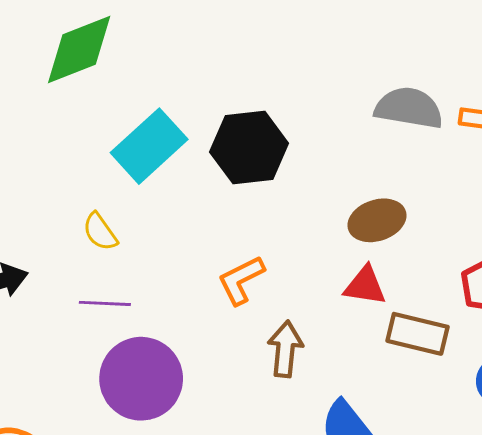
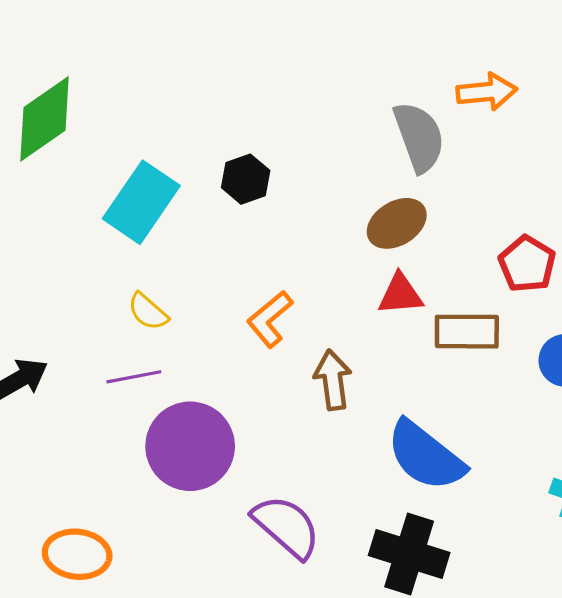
gray semicircle: (409, 108) -> (419, 137), moved, turned 74
black hexagon: (249, 148) -> (246, 179), size x0.6
yellow semicircle: (100, 232) -> (148, 312), moved

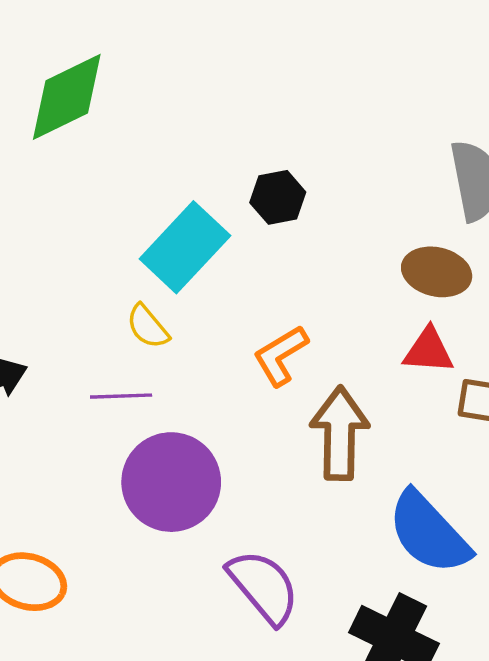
cyan rectangle: (141, 202) -> (185, 247), moved
brown ellipse: (397, 223) -> (437, 272), turned 36
brown arrow: (333, 380) -> (340, 433), size x1.4

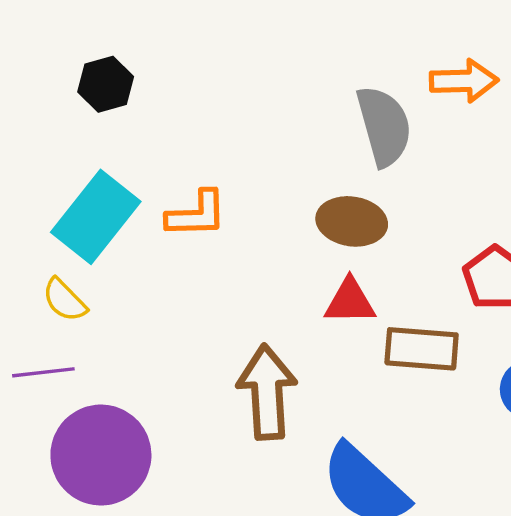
black hexagon: (278, 197) -> (106, 84), moved
orange L-shape: (281, 356) -> (197, 214), moved, turned -146

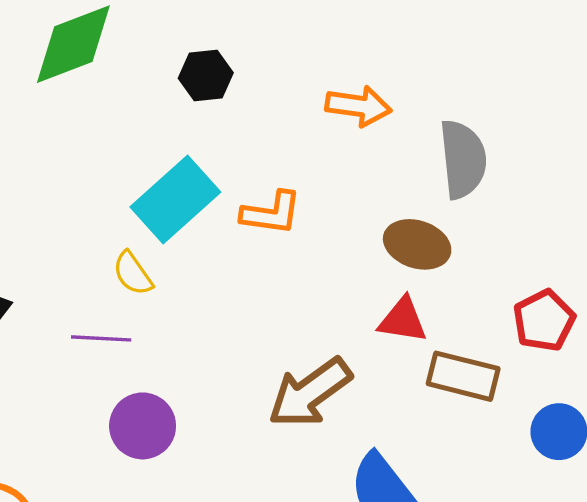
orange arrow: (464, 81) -> (358, 106), moved
brown arrow: (267, 392) -> (310, 393), turned -132
purple circle: (101, 455) -> (143, 426), size x0.7

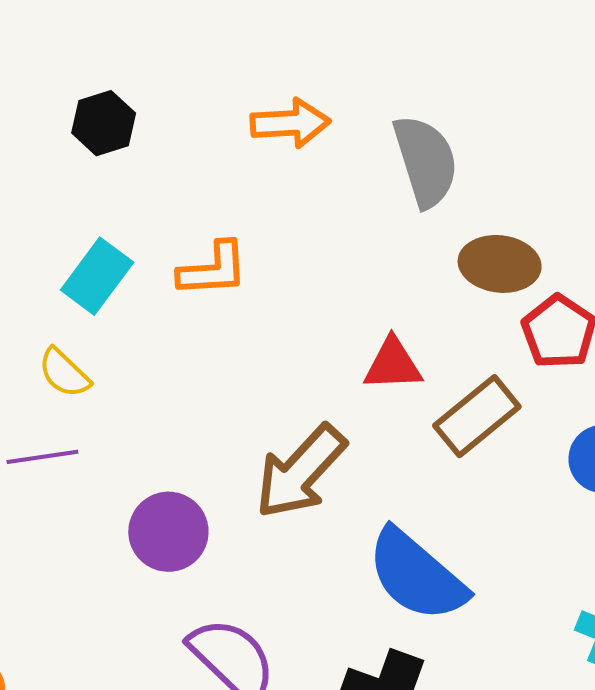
cyan rectangle: (175, 200) -> (97, 276), size x0.7
brown ellipse: (417, 244) -> (500, 264), moved
brown rectangle: (463, 376) -> (477, 416), turned -42
purple circle: (143, 426) -> (168, 532), moved

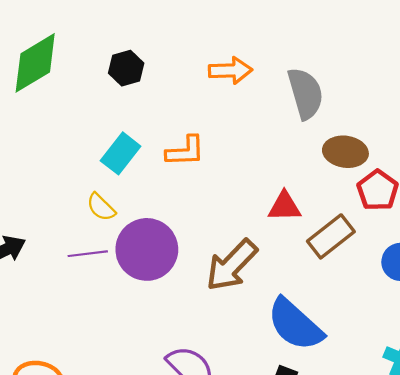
purple circle: (168, 532) -> (147, 249), moved, size x1.4

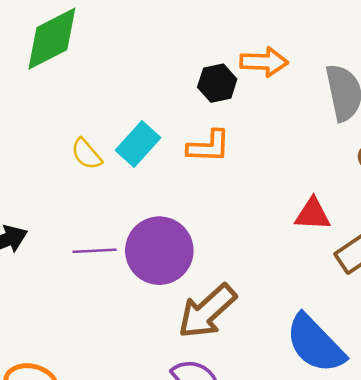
black hexagon: (126, 68) -> (217, 83), moved
yellow semicircle: (101, 207) -> (86, 154), moved
brown arrow: (232, 265) -> (207, 311), moved

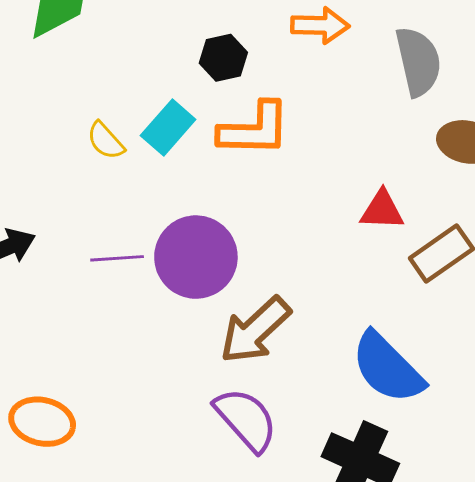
black hexagon: (217, 83) -> (223, 58), moved
orange L-shape: (209, 146) -> (254, 129), size x1.4

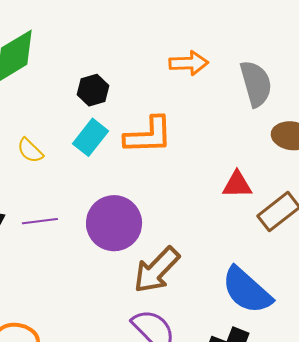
black hexagon: (223, 58) -> (93, 90), moved
yellow semicircle: (106, 141) -> (30, 150), moved
purple line: (117, 258) -> (40, 221), moved

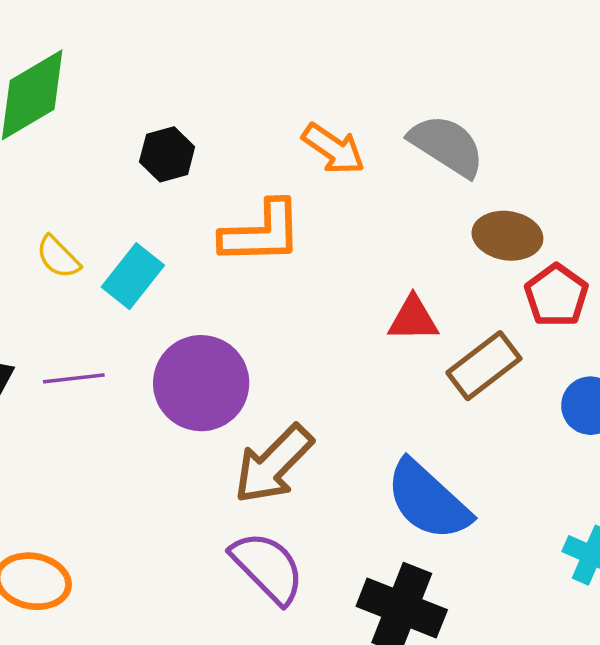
orange arrow: (189, 63) -> (334, 149), moved, turned 36
gray semicircle: (256, 84) -> (447, 146), turned -42
cyan rectangle: (90, 137) -> (133, 276), moved

